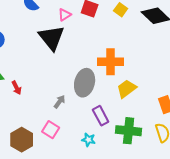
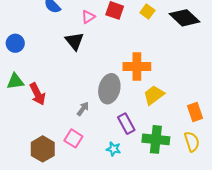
black triangle: (52, 38) -> (74, 41), size x0.7
red arrow: (17, 88) -> (37, 94), size x1.5

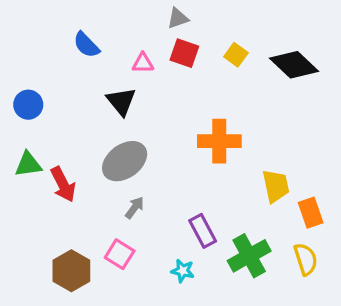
pink triangle: (88, 17) -> (143, 63), turned 32
gray ellipse: (109, 89) -> (125, 161), moved, turned 40
yellow trapezoid: (154, 95) -> (276, 186), moved, turned 115
green cross: (156, 139) -> (249, 256), turned -35

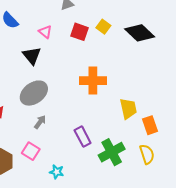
red square: (184, 53) -> (79, 32), moved
pink triangle: (143, 63) -> (45, 32), turned 40
cyan star: (183, 271) -> (57, 172), moved

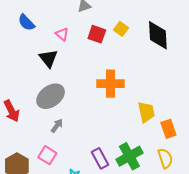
black diamond: (140, 33) -> (158, 35), turned 44
purple rectangle: (83, 137) -> (100, 158), moved

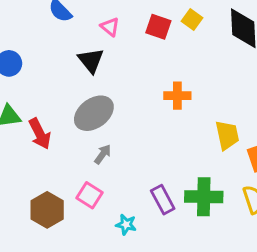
orange cross: (111, 84) -> (177, 96), size x0.7
green cross: (129, 156) -> (204, 197), turned 30

